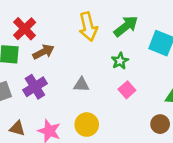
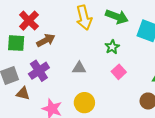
green arrow: (126, 26) -> (117, 17), turned 60
brown triangle: (17, 128) -> (23, 93), moved

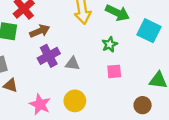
purple cross: (39, 71) -> (49, 56), moved
pink square: (119, 72) -> (114, 71), turned 32

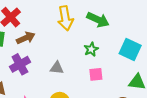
cyan square: (149, 31) -> (130, 50), moved
purple cross: (49, 56) -> (20, 64), moved

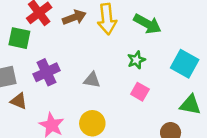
brown arrow: (26, 38) -> (74, 17), moved
pink square: (96, 74) -> (140, 92), turned 32

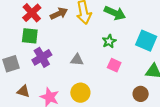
green square: (19, 38) -> (30, 36), moved
brown triangle: (19, 101) -> (23, 91), moved

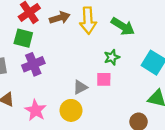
gray triangle: (77, 60) -> (80, 87), moved, turned -40
pink square: (114, 65) -> (104, 79), moved, turned -32

